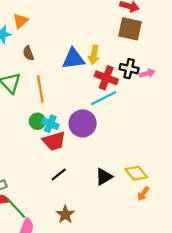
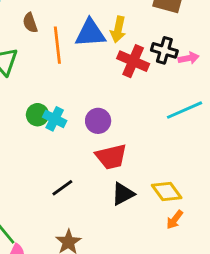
orange line: (40, 89) -> (57, 45), moved
cyan line: (104, 98) -> (185, 110), moved
purple circle: (83, 123) -> (98, 121), size x0.7
red trapezoid: (54, 141) -> (111, 157), moved

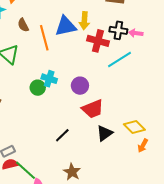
pink arrow: (189, 58) -> (136, 33), turned -152
cyan line: (185, 110) -> (119, 60), moved
cyan cross: (55, 119) -> (49, 79), moved

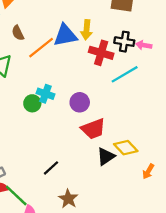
orange line: (44, 38) -> (41, 48), turned 65
yellow diamond: (134, 127) -> (126, 148), moved
black line: (62, 135) -> (51, 168), moved

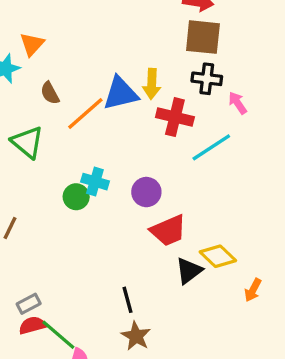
black cross: (124, 42) -> (207, 79), moved
pink arrow: (144, 45) -> (238, 103), turned 49
black line: (51, 168) -> (128, 300), moved, turned -60

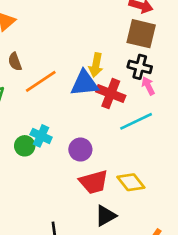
blue triangle: (121, 93) -> (84, 83), moved
pink arrow: (238, 103) -> (148, 86), moved
yellow diamond: (218, 256) -> (131, 182), moved

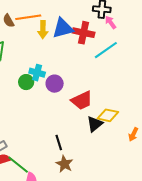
yellow arrow: (96, 65) -> (43, 30), moved
orange line: (41, 81) -> (28, 17), moved, turned 35
purple circle: (80, 150) -> (55, 84), moved
yellow diamond: (131, 182) -> (108, 115), moved, turned -30

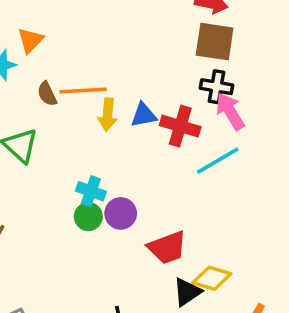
pink arrow: (110, 22) -> (230, 111), size x1.5
blue triangle: (63, 28) -> (144, 115), size x0.7
green circle: (26, 82) -> (88, 217), moved

